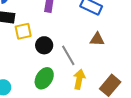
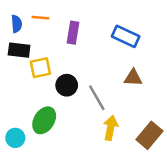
green ellipse: (44, 78) -> (44, 120), moved

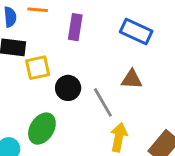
brown triangle: (133, 78) -> (132, 79), moved

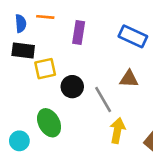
green ellipse: (42, 129) -> (49, 123), turned -60

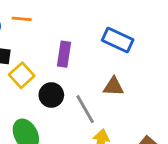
purple rectangle: (79, 32) -> (64, 54), moved
yellow square: (45, 69) -> (22, 75), turned -30

